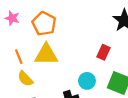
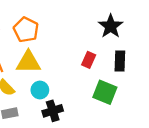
cyan circle: (87, 81) -> (40, 90), moved

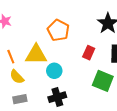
orange pentagon: (26, 30) -> (58, 30), moved
cyan circle: (40, 90) -> (54, 71), moved

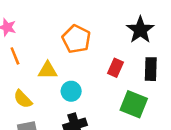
yellow triangle: (36, 55) -> (48, 70), size x0.7
orange line: (11, 57) -> (15, 56), moved

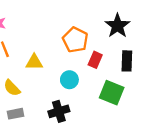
orange pentagon: (76, 39) -> (75, 40), moved
cyan circle: (71, 91) -> (69, 80), moved

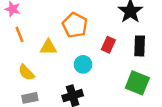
orange pentagon: (75, 40) -> (75, 25), moved
green square: (112, 93) -> (137, 83), moved

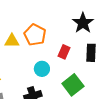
yellow triangle: (48, 47) -> (12, 41), moved
green square: (137, 83) -> (73, 85), moved, turned 30

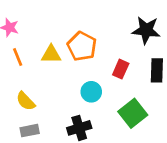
black star: (83, 23) -> (146, 30), turned -30

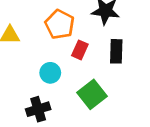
orange pentagon: (82, 46) -> (60, 24), moved

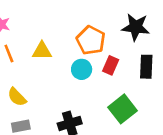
cyan circle: (50, 73) -> (82, 69), moved

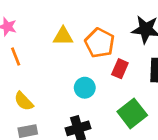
yellow triangle: (42, 51) -> (63, 36), moved
cyan circle: (82, 69) -> (85, 88), moved

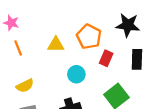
yellow triangle: (63, 36) -> (56, 45), moved
yellow semicircle: (24, 101) -> (25, 86), turned -72

